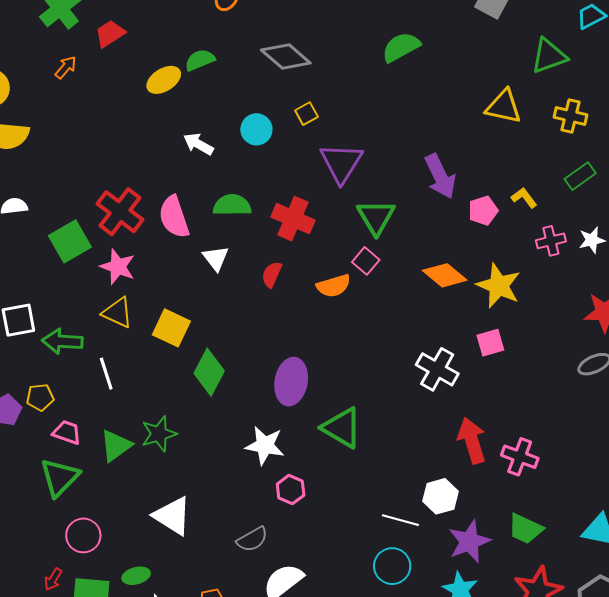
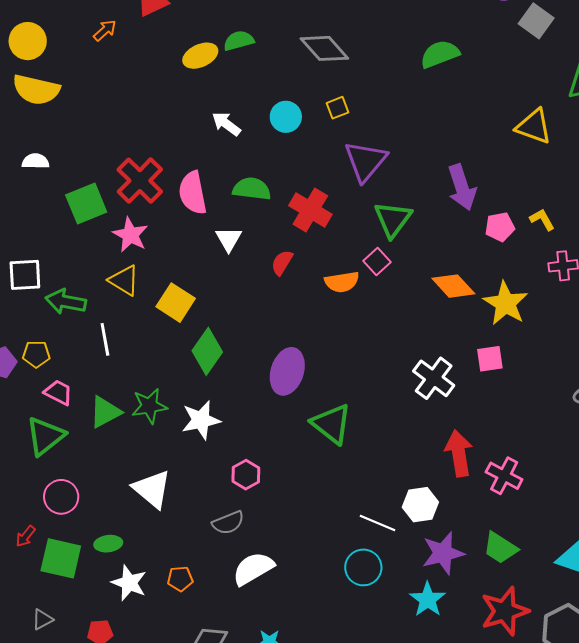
white star: (265, 445) -> (201, 420), moved, turned -30
pink hexagon: (291, 490) -> (246, 475), moved

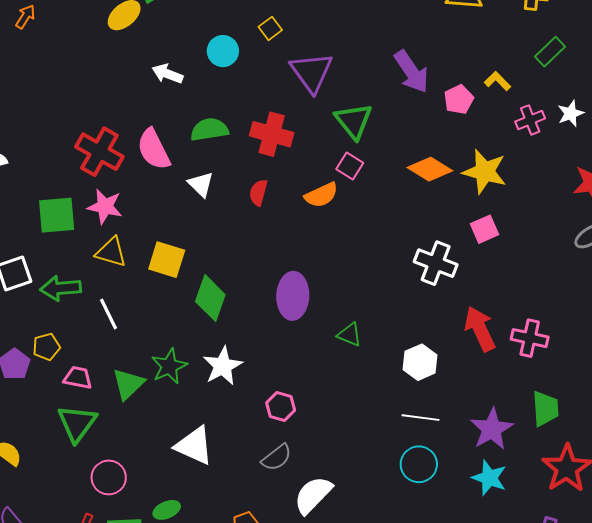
green square: (86, 203) -> (57, 215), moved, turned 33
green triangle: (332, 424) -> (350, 334), size x0.6
white hexagon: (420, 505) -> (420, 362), moved
green trapezoid: (500, 548) -> (545, 409), turned -111

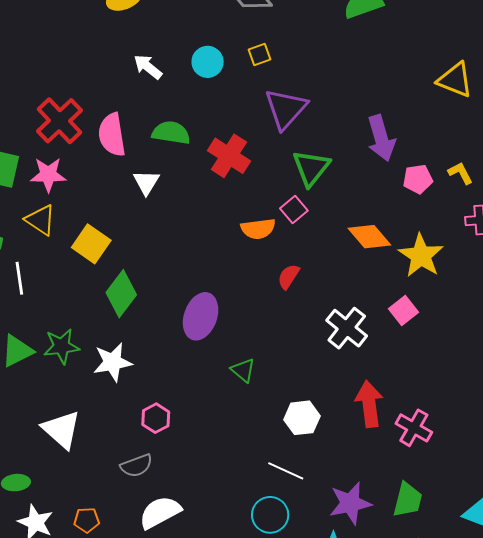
red semicircle: (258, 193) -> (289, 277), moved
pink star: (105, 206) -> (48, 175), turned -30
pink square: (484, 229) -> (403, 310), turned -32

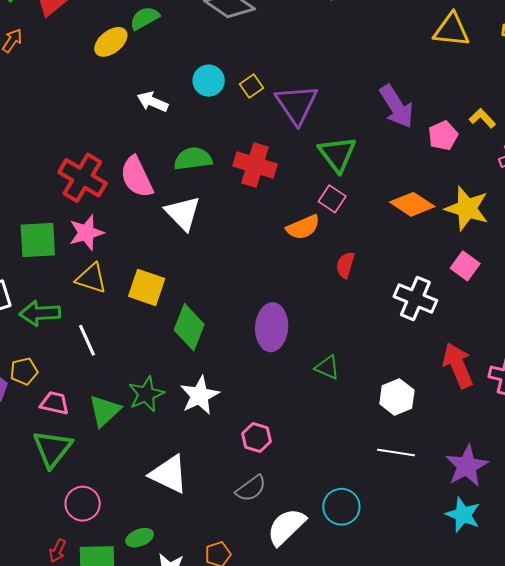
yellow square: (260, 55) -> (251, 86), moved
white triangle: (146, 182) -> (183, 213), size x1.4
cyan circle: (270, 515) -> (341, 507), moved

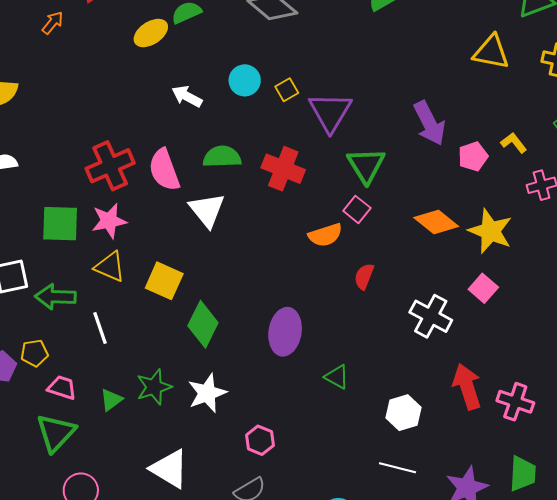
red cross: (82, 178) -> (110, 166), turned 30
green triangle: (105, 411) -> (111, 400), size x0.7

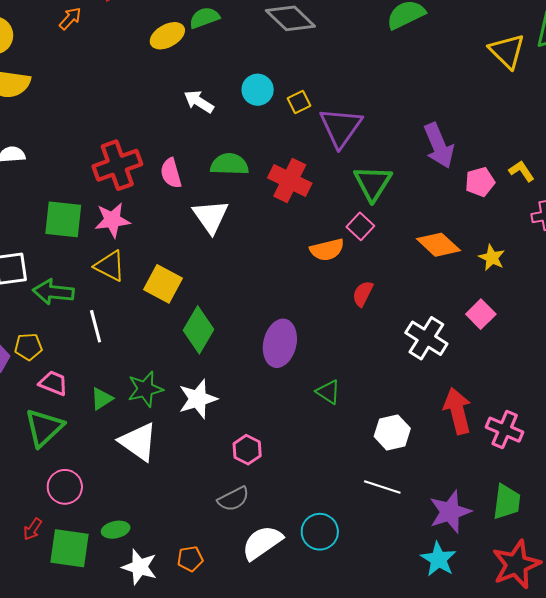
yellow triangle: (491, 52) -> (507, 51), moved, turned 30
pink semicircle: (164, 170) -> (171, 173), size x0.7
yellow star: (490, 231) -> (492, 258), size x0.6
white triangle: (169, 469) -> (138, 442), moved

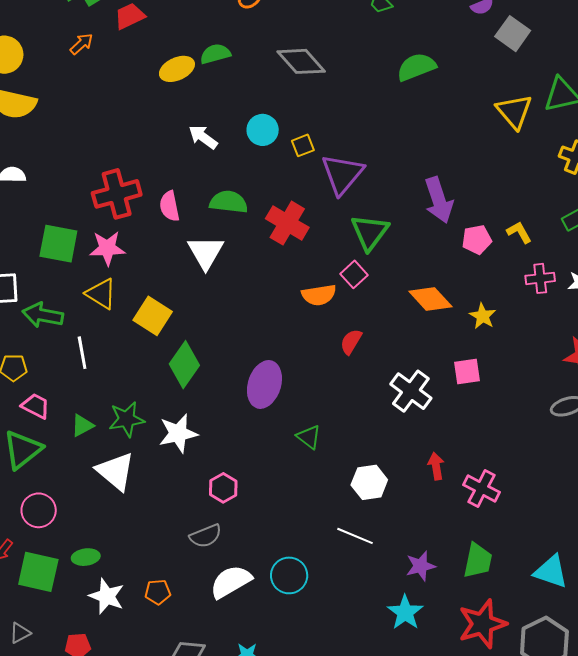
pink square: (481, 314) -> (467, 371), turned 32
red arrow: (457, 411) -> (436, 466), size x0.6
purple star: (450, 512) -> (421, 566), size x0.7

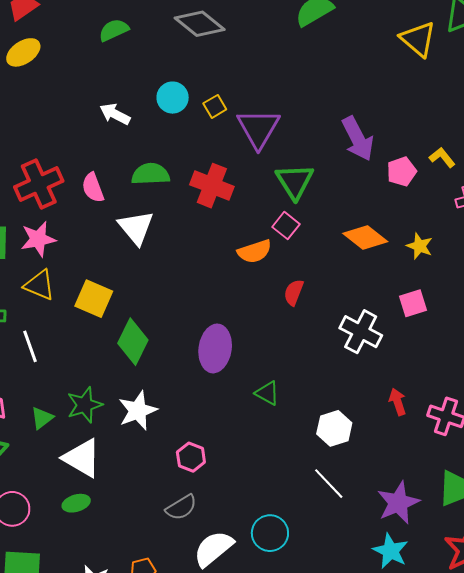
yellow ellipse: (177, 69) -> (23, 52), moved
white line: (355, 536) -> (329, 484), turned 33
green ellipse: (86, 557) -> (76, 503), moved
purple star: (421, 566) -> (398, 503), size x1.4

